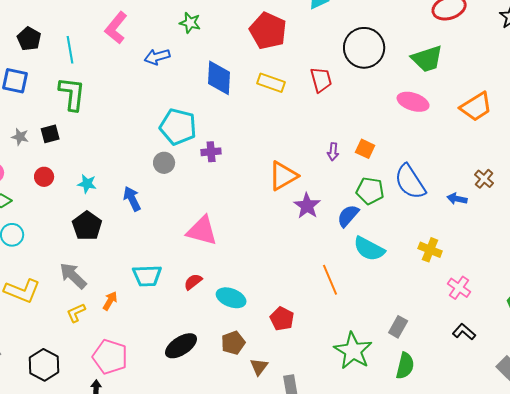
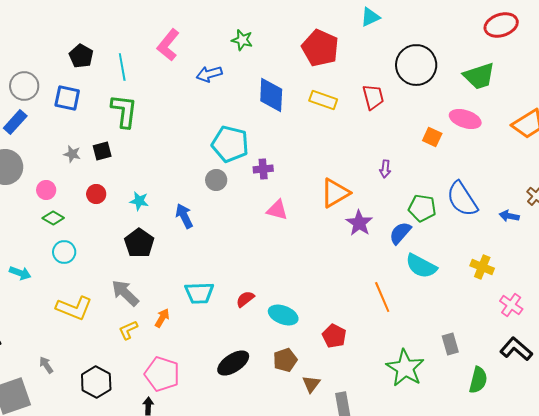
orange square: (365, 149) -> (432, 137), moved
pink triangle: (202, 231) -> (277, 210), moved, size x0.7
gray rectangle: (398, 327) -> (450, 344), turned -45
black L-shape: (464, 332) -> (516, 349), size x1.4
green semicircle: (405, 366) -> (478, 380), moved

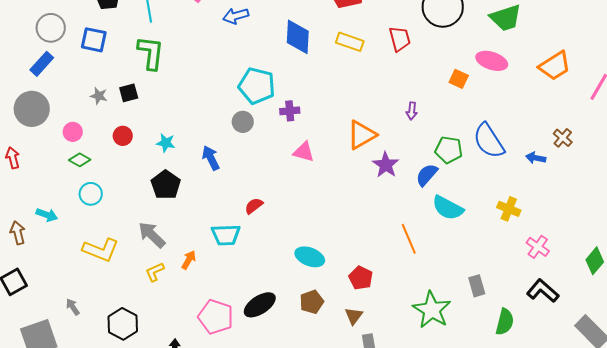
red semicircle: (245, 299) -> (254, 206), moved
pink pentagon: (162, 374) -> (216, 317), moved
brown triangle: (311, 384) -> (354, 316), moved

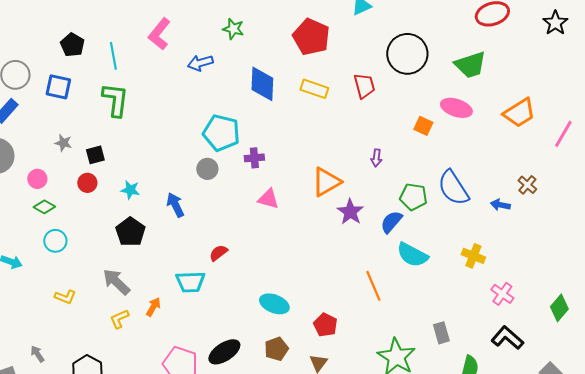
black square: (129, 93) -> (95, 155), moved
yellow L-shape: (101, 250) -> (65, 297), size x0.6

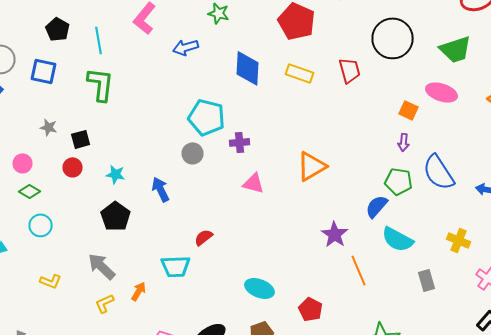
purple arrow: (376, 158) -> (404, 142), moved
purple star: (350, 212) -> (334, 234), moved
gray rectangle: (441, 333) -> (426, 280), moved

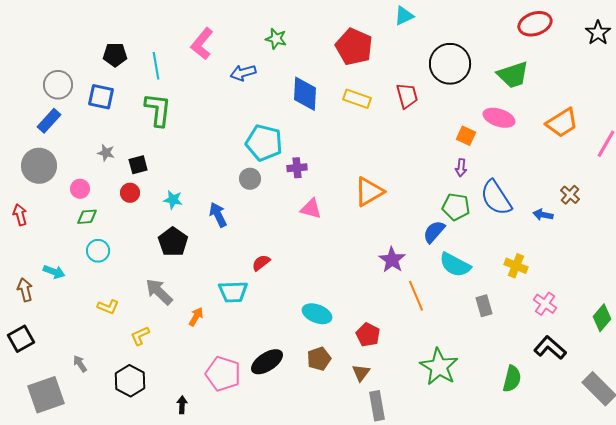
black pentagon: (58, 29) -> (115, 55), turned -30
green diamond: (30, 191) -> (87, 217), turned -35
yellow L-shape: (104, 303) -> (140, 336), moved

